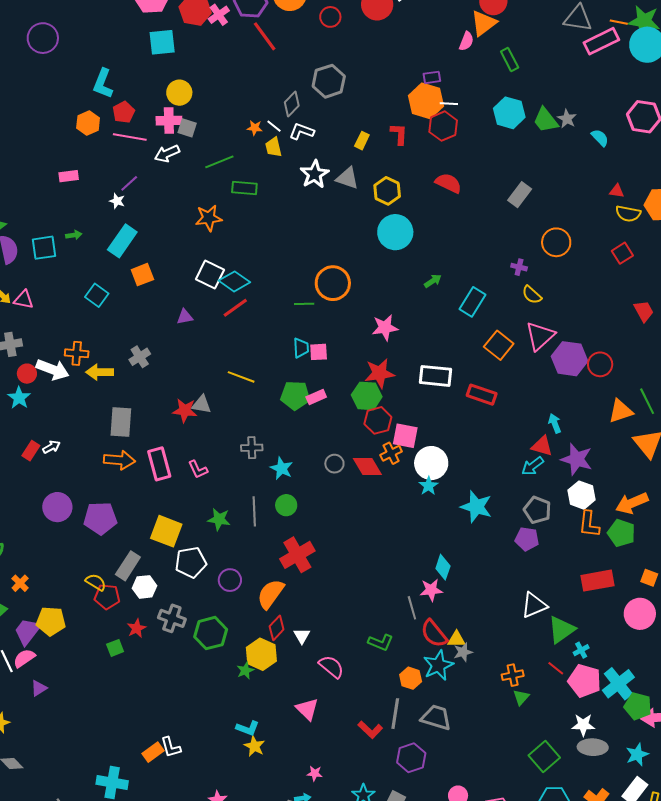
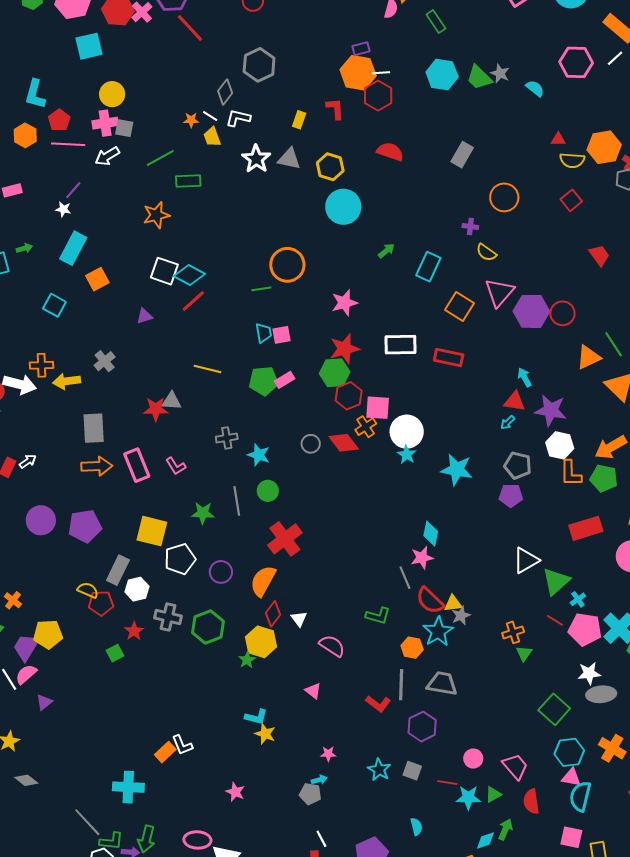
cyan arrow: (533, 466) -> (508, 422), size x0.7
pink triangle: (307, 709) -> (313, 691), size x0.7

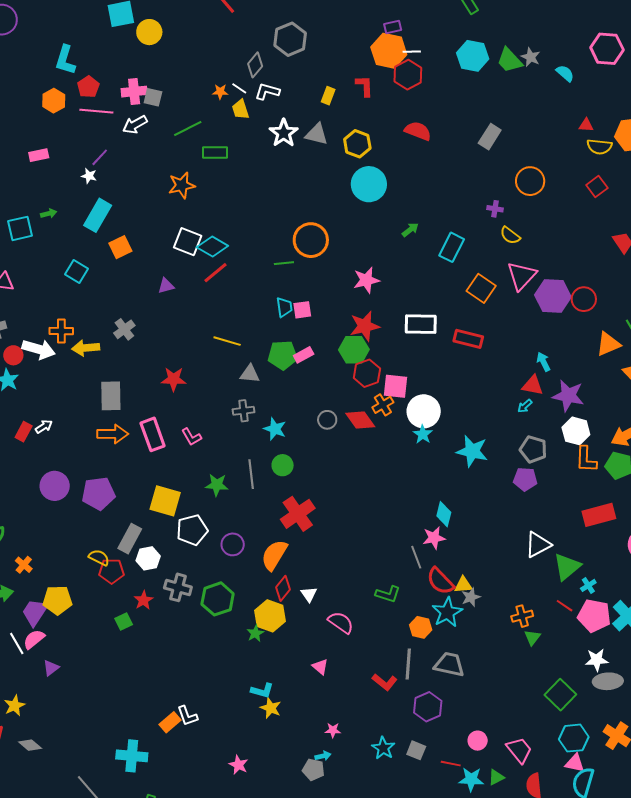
yellow circle: (112, 94) -> (149, 32), moved
gray triangle: (172, 401) -> (250, 374), moved

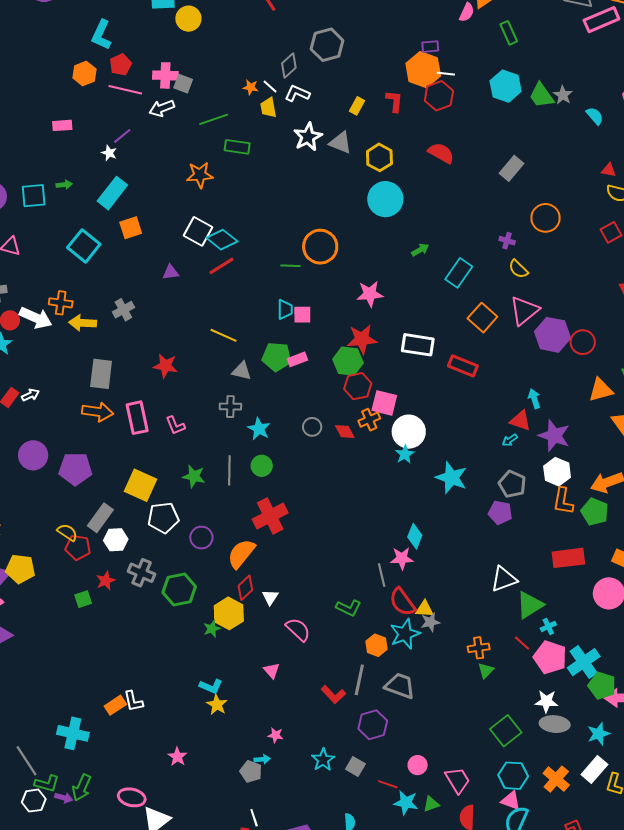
cyan square: (76, 272) -> (84, 246), size x1.4
red diamond: (360, 420) -> (345, 432), size x0.7

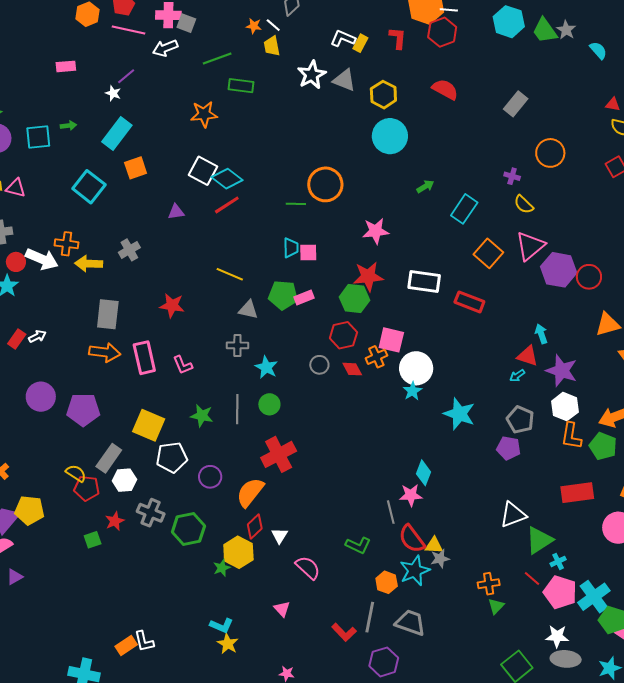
white L-shape: (297, 93) -> (343, 38), moved
red hexagon: (358, 386) -> (343, 335), moved

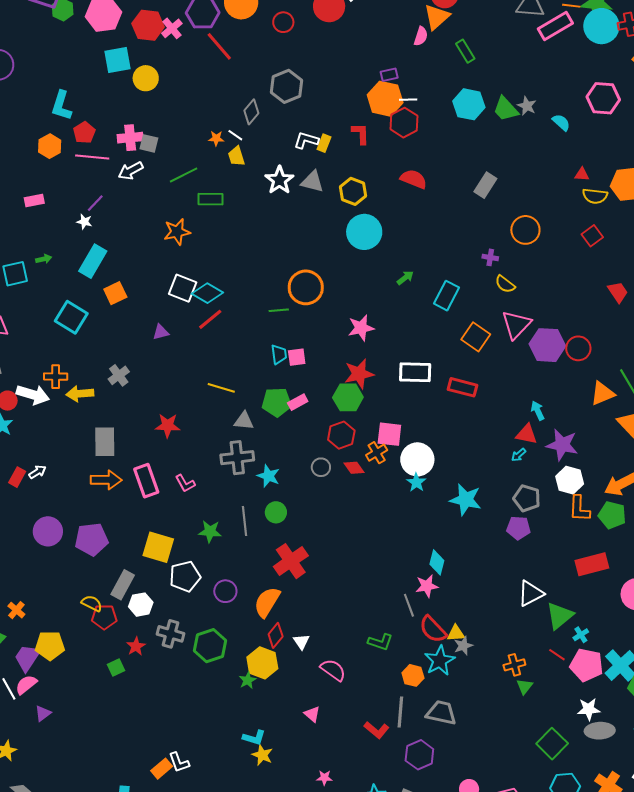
gray cross: (237, 345) -> (237, 458), size x1.5

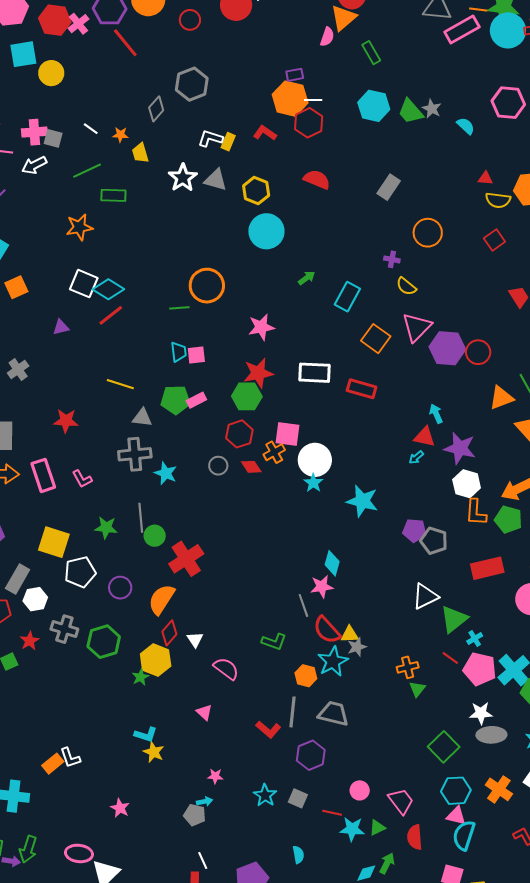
red L-shape: (361, 134) -> (265, 133), turned -55
white line: (235, 135) -> (91, 129), moved
gray pentagon: (527, 498) -> (434, 541), moved
green circle: (276, 512) -> (155, 536), moved

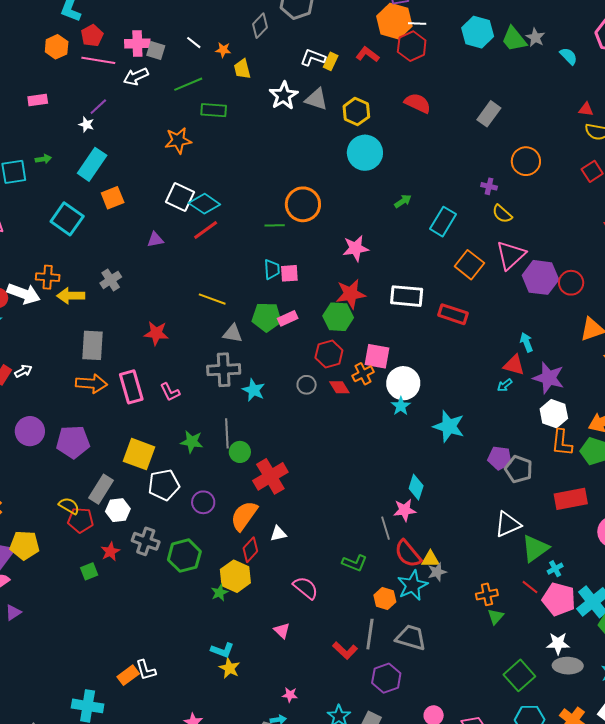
white triangle: (195, 640) -> (278, 534), moved, turned 48

